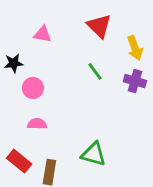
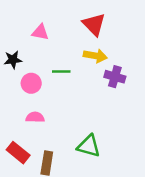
yellow arrow: (135, 48) -> (95, 56), moved, turned -60
green line: (95, 71) -> (61, 71), moved, turned -54
purple cross: (135, 81) -> (115, 77), moved

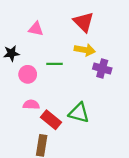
green triangle: (89, 146) -> (79, 113), moved
red rectangle: (18, 153) -> (51, 120), moved

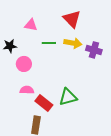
green line: (54, 64) -> (49, 43), moved
purple cross: (102, 69) -> (94, 50), moved
green triangle: (79, 113) -> (68, 97), turned -30

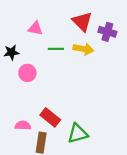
purple cross: (94, 50) -> (107, 32), moved
pink semicircle: (27, 90) -> (23, 125), moved
green triangle: (68, 97) -> (78, 133), moved

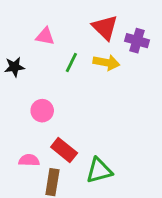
green line: (56, 49) -> (71, 63), turned -63
pink circle: (27, 73) -> (42, 111), moved

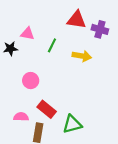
red triangle: (105, 27) -> (76, 20), turned -36
pink triangle: (45, 36) -> (27, 34), moved
yellow arrow: (106, 63) -> (82, 56), moved

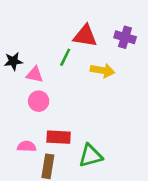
red triangle: (76, 20) -> (85, 36), moved
pink triangle: (27, 34) -> (35, 75), moved
red rectangle: (47, 109) -> (59, 137), turned -36

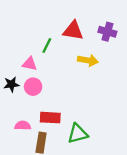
green line: (65, 57) -> (47, 45), moved
black star: (13, 61) -> (11, 84), moved

